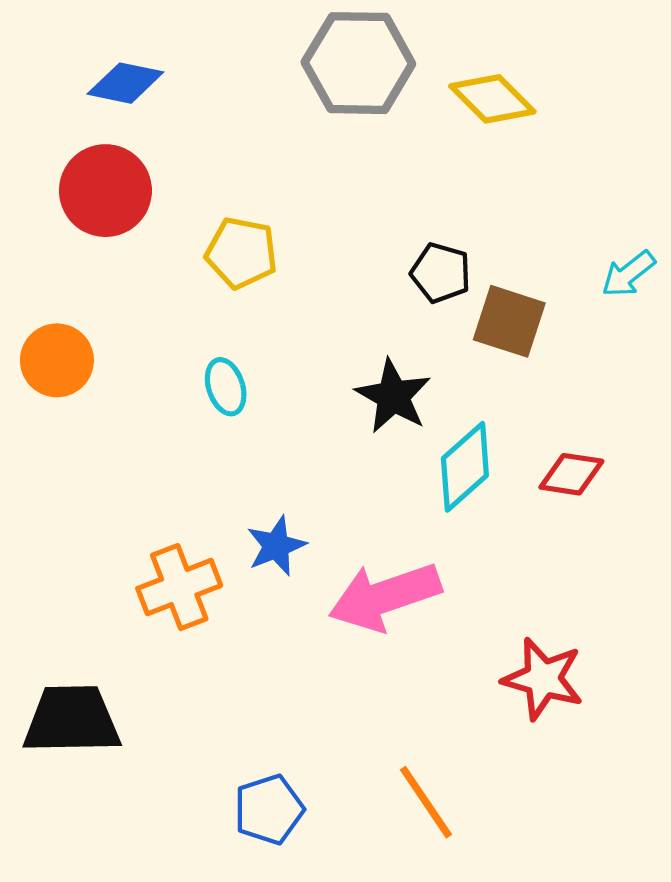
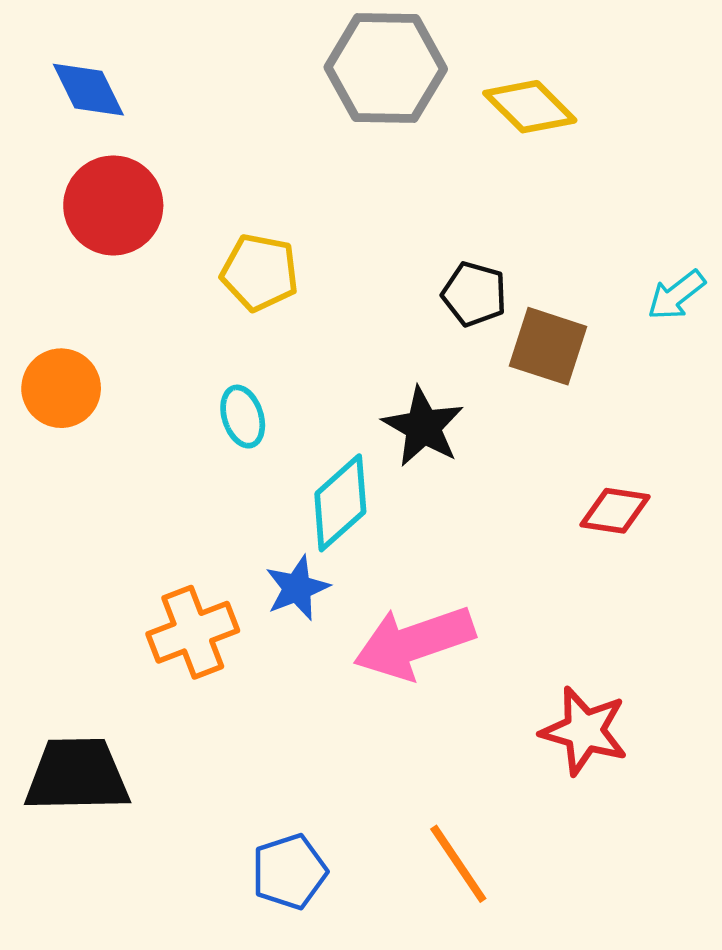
blue diamond: (125, 83) -> (88, 90), moved, turned 52
cyan diamond: (465, 467) -> (340, 503), moved

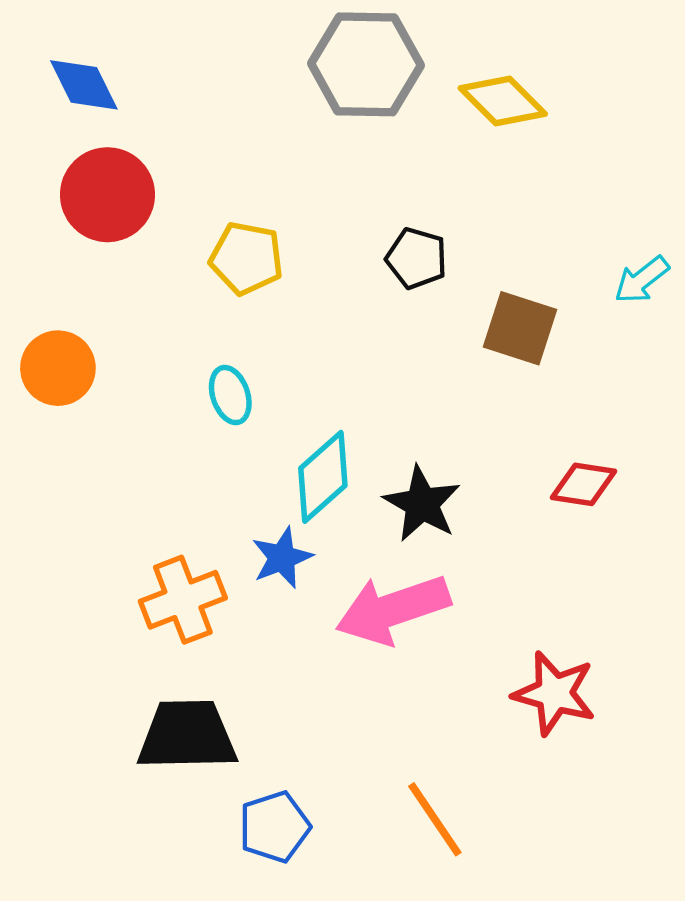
black pentagon: (474, 294) -> (417, 258), moved
black star: (423, 427) -> (422, 504), moved
black trapezoid: (77, 775) -> (187, 735), moved

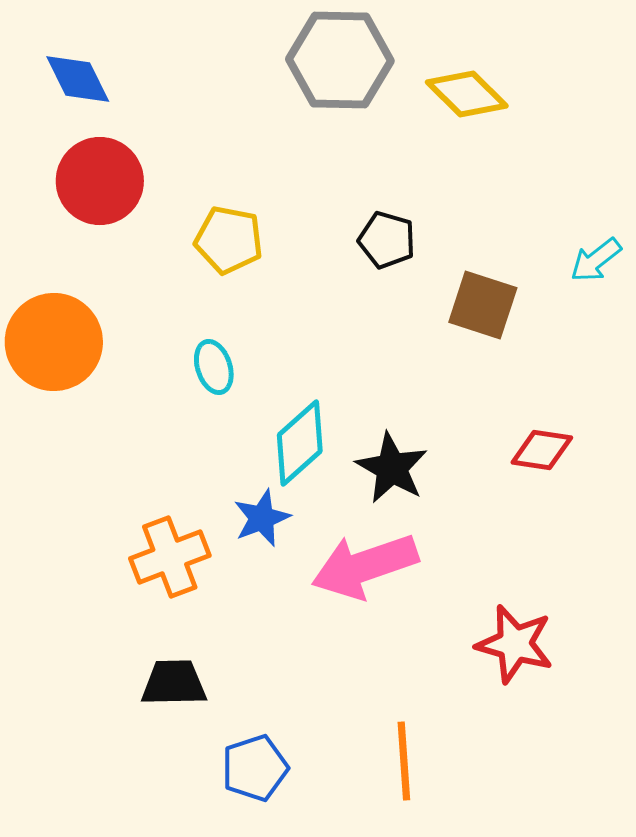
orange circle: (58, 368) -> (54, 342), size x1.4
black trapezoid: (187, 735) -> (174, 683), size x0.7
orange line: (435, 819) -> (404, 761), turned 30

